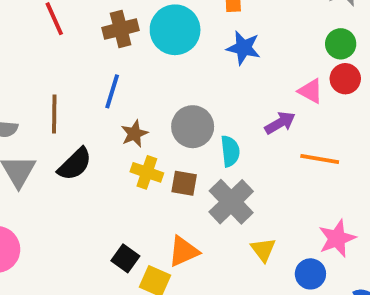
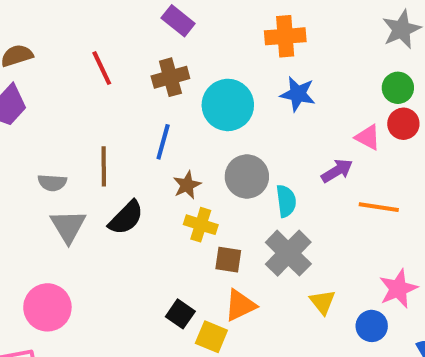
cyan circle: (175, 30) -> (228, 105), moved
brown square: (184, 183) -> (228, 260), moved

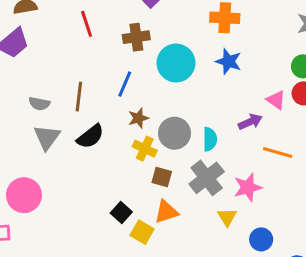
gray circle: (247, 176) -> (174, 133), moved
pink star: (398, 289) -> (248, 187), moved

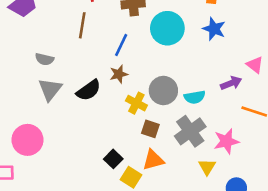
brown line: (79, 97) -> (82, 25), moved
brown star: (138, 118) -> (119, 74), moved
cyan semicircle: (210, 139) -> (195, 97), turned 78

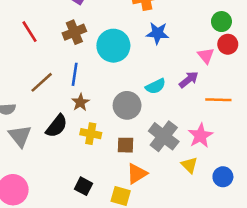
brown line: (82, 25) -> (42, 82), moved, turned 55
pink triangle: (255, 65) -> (206, 56), turned 30
cyan semicircle: (195, 97) -> (156, 86), moved
yellow cross: (136, 103) -> (91, 134), moved
black square: (113, 159) -> (83, 186), moved

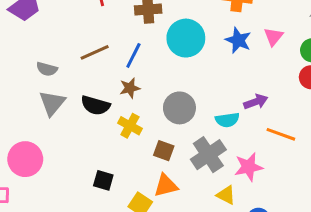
pink triangle: (206, 56) -> (273, 37), moved
cyan semicircle: (156, 86) -> (227, 120), moved
black semicircle: (57, 126) -> (95, 105), turned 50
yellow triangle: (189, 165) -> (226, 195), turned -36
black square: (83, 186) -> (103, 180), turned -30

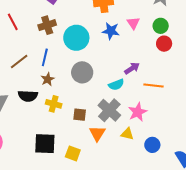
gray circle: (179, 108) -> (82, 72), moved
black square: (103, 180) -> (45, 144), size x1.6
orange triangle: (166, 186) -> (97, 133), moved, turned -30

